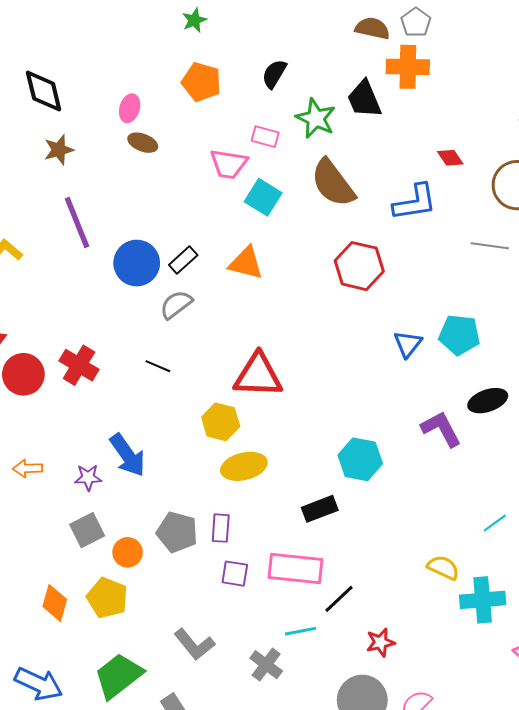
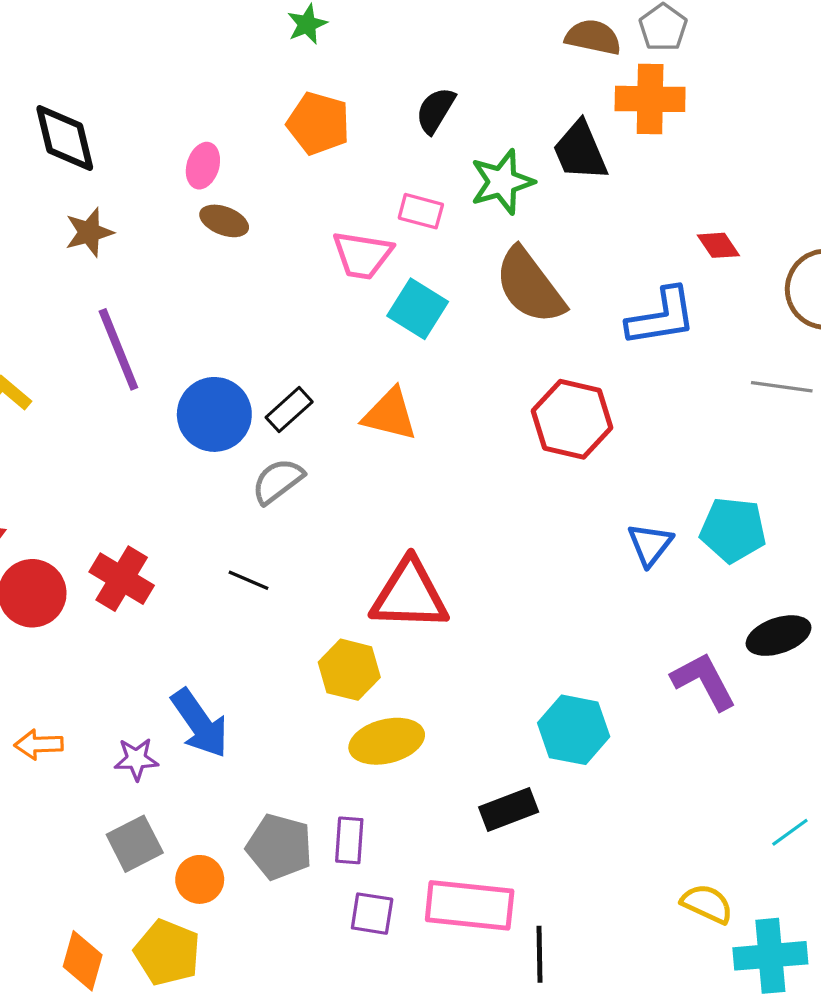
green star: (316, 118) -> (502, 182), turned 30
black line: (339, 599) -> (540, 954), turned -48

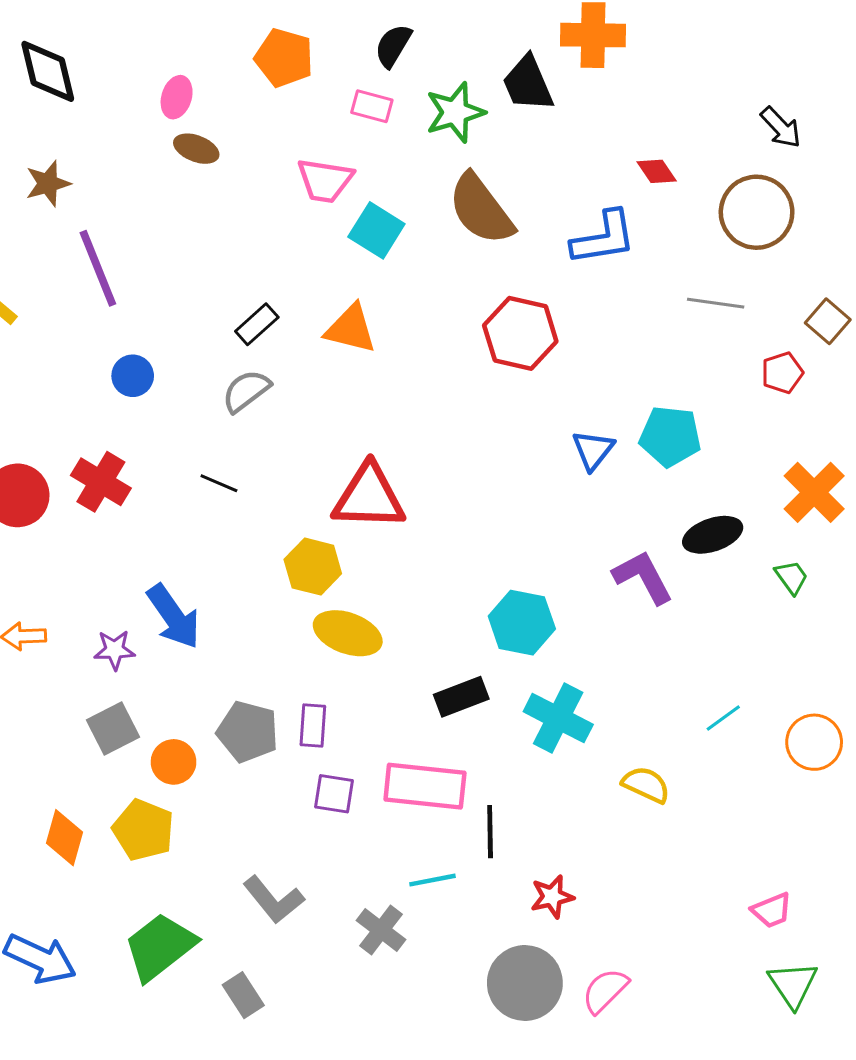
pink rectangle: (421, 211) -> (372, 106), moved
brown star: (89, 232) -> (48, 183), moved
blue circle: (214, 414) -> (133, 376), moved, size x0.6
yellow ellipse: (387, 741) -> (348, 633), turned 34
cyan cross: (770, 956) -> (558, 718), moved, turned 32

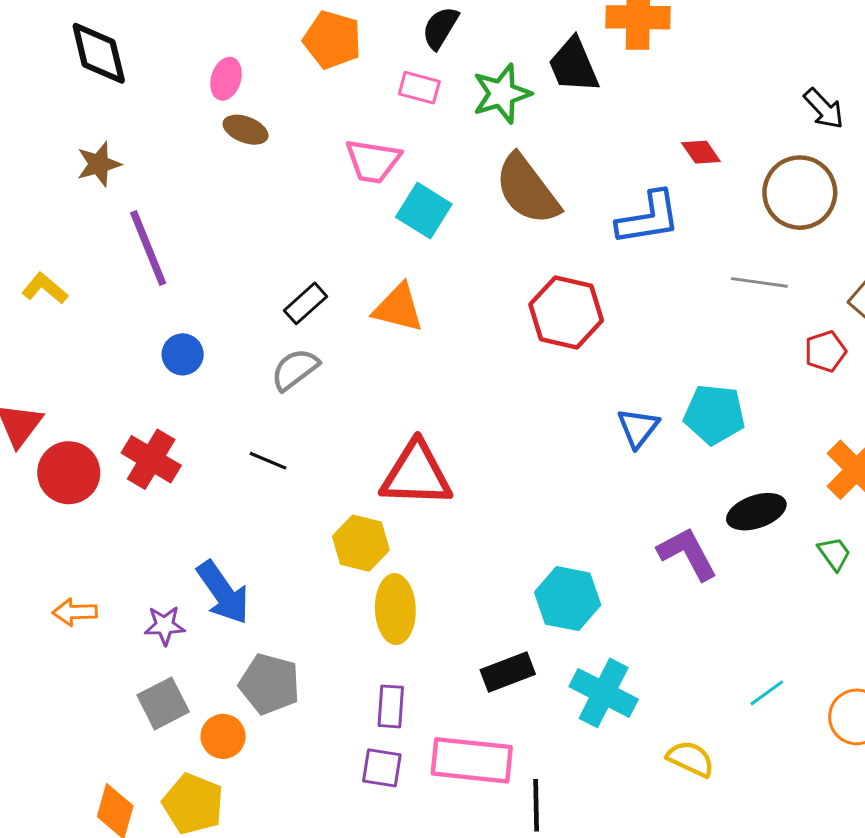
yellow ellipse: (348, 633) -> (395, 609), turned 68
purple rectangle: (313, 726) -> (391, 706), moved
gray pentagon: (248, 732) -> (269, 684), moved

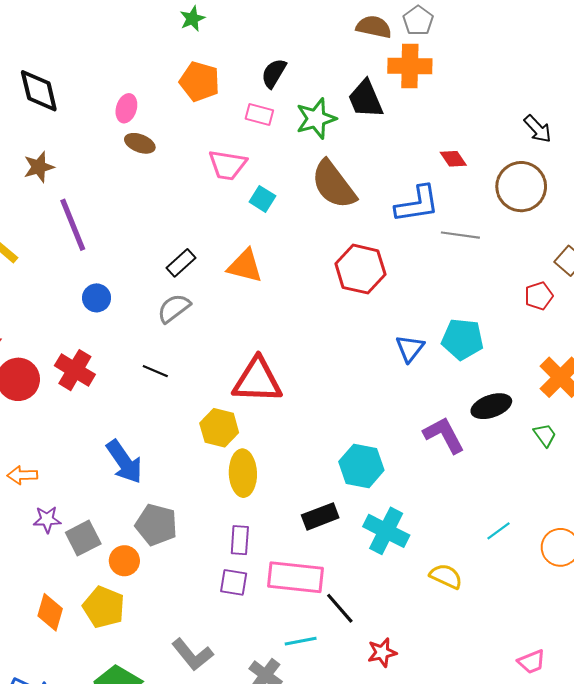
cyan square: (424, 211) -> (262, 199), size x0.7
gray line: (759, 282) -> (460, 235), moved
purple star: (165, 626) -> (47, 520), moved
black line: (536, 805) -> (340, 608), turned -40

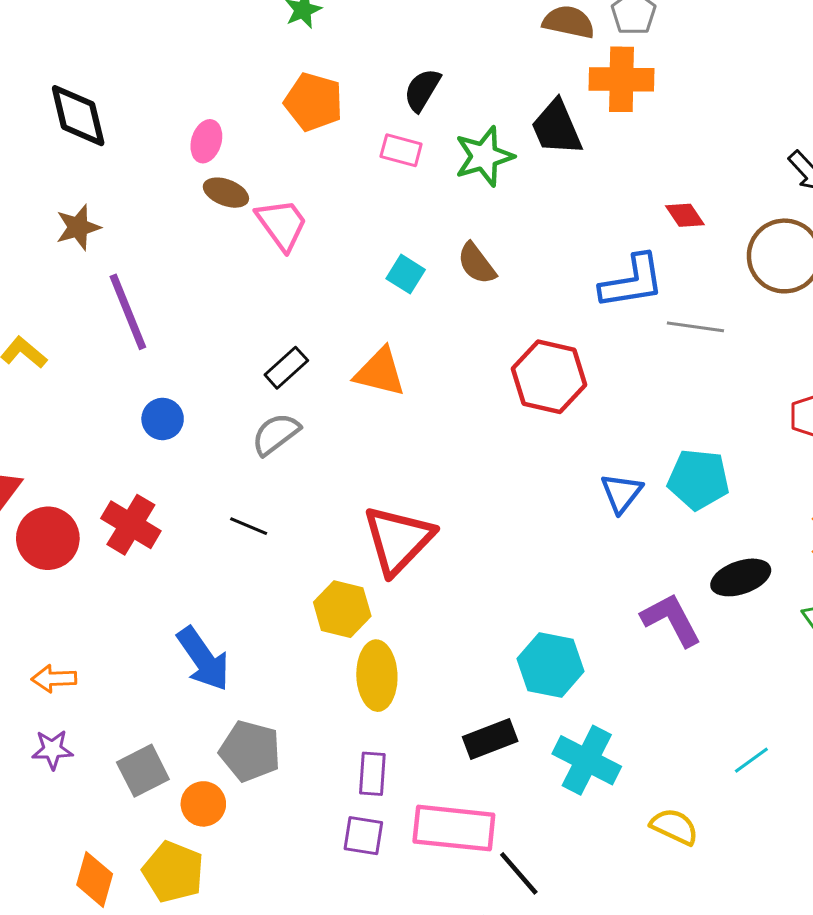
pink trapezoid: (227, 165) -> (282, 224), moved, turned -135
brown semicircle: (334, 185) -> (477, 264), moved, size x0.6
red triangle: (257, 380) -> (398, 540), turned -48
purple star: (47, 520) -> (52, 750), moved

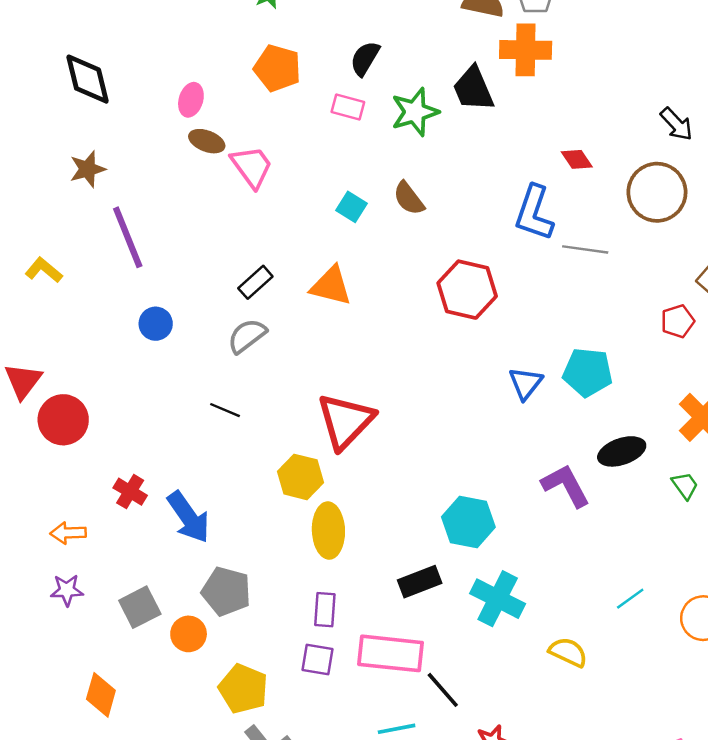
blue L-shape: (632, 282) -> (534, 213), turned 118
red cross: (131, 525) -> (130, 492), moved, size x0.7
yellow pentagon: (173, 872) -> (243, 689), moved

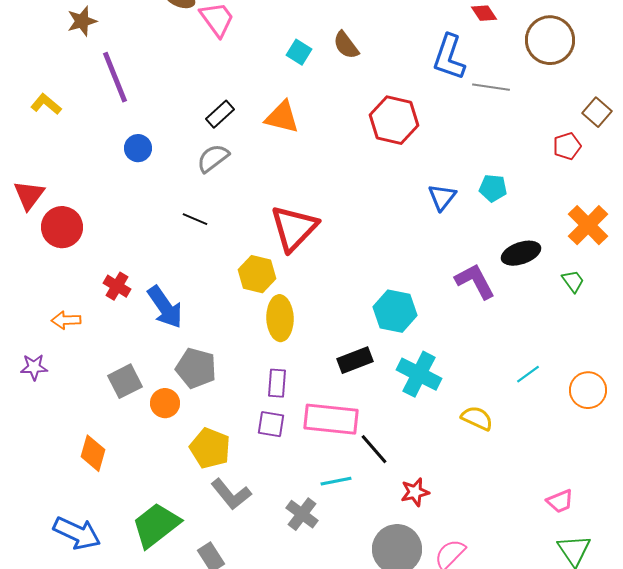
cyan pentagon: (588, 372) -> (493, 188), size x0.7
purple star: (67, 590) -> (34, 367), moved

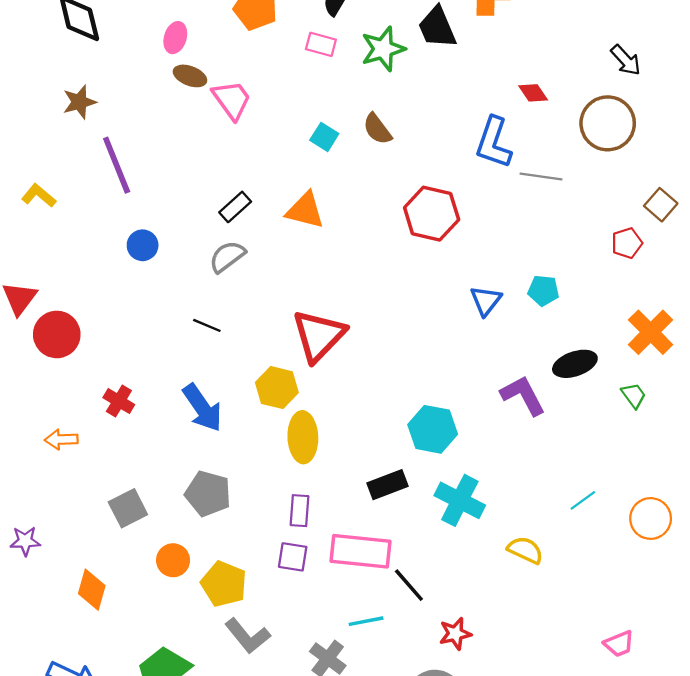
blue arrow: (165, 307) -> (202, 408), moved
purple star: (34, 367) -> (25, 541), moved
orange circle: (165, 403) -> (173, 560), moved

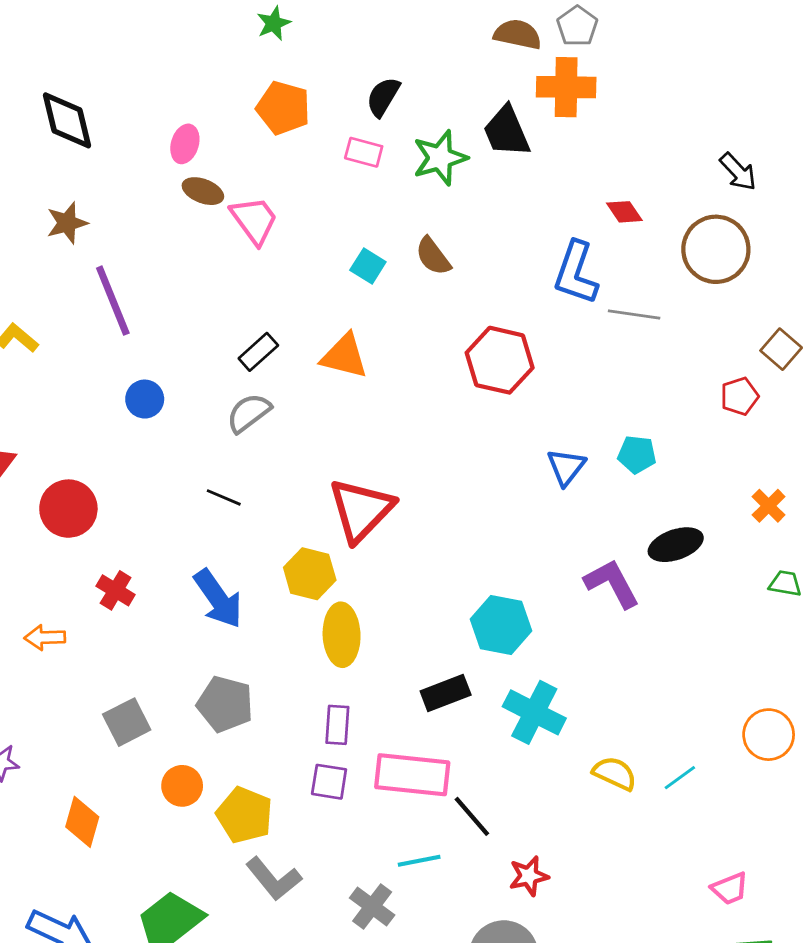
orange cross: (651, 332) -> (769, 506), size x0.6
red circle: (57, 334) -> (68, 509), moved
green trapezoid: (634, 395) -> (785, 583), moved, turned -44
cyan line: (583, 500) -> (680, 778), moved

